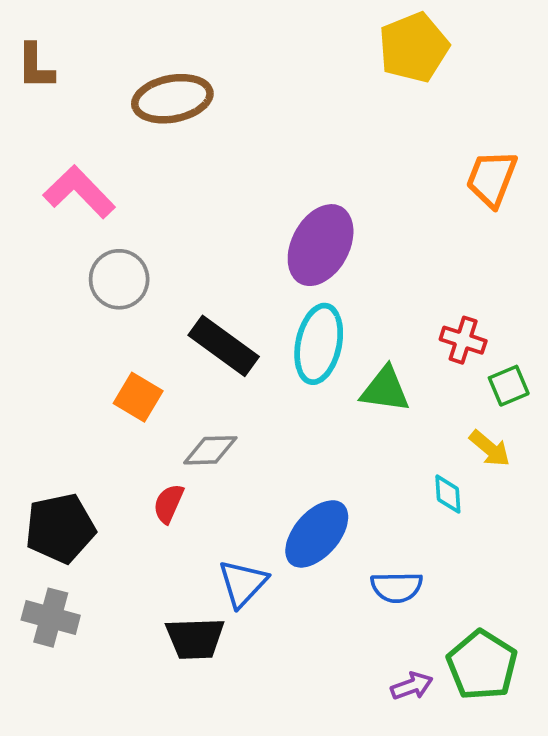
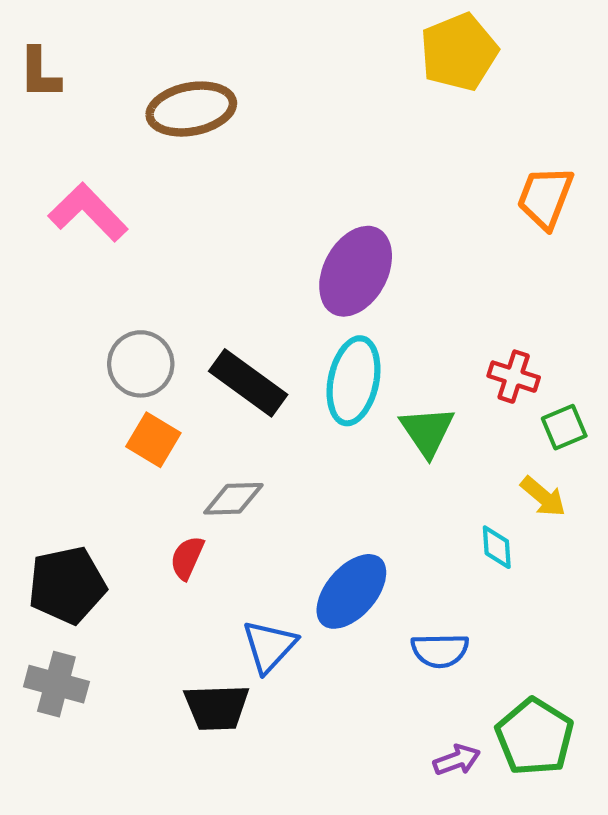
gray circle: (119, 279) -> (141, 364), moved
green triangle: (385, 389) -> (427, 431), turned 48

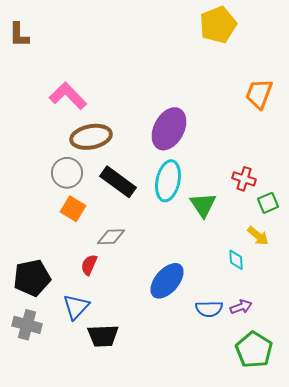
brown ellipse: (191, 109) -> (91, 137), moved
pink L-shape: (88, 212) -> (68, 96), moved
blue triangle: (269, 646) -> (76, 307), moved
purple arrow: (457, 760) -> (241, 307), moved

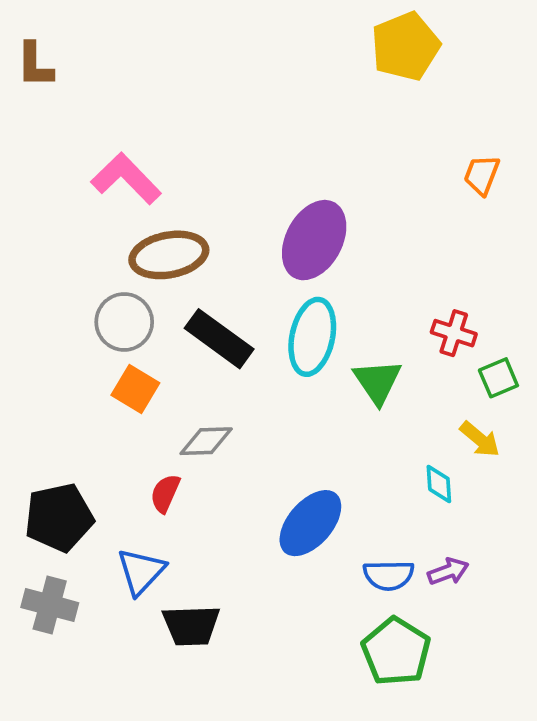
orange trapezoid: (259, 94) -> (482, 175), size x0.7
green pentagon: (254, 350) -> (396, 652), moved

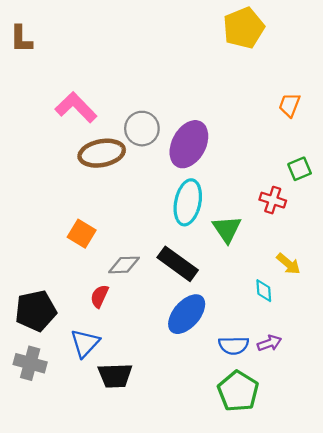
gray circle: (124, 322) -> (142, 129), moved
black rectangle: (219, 339) -> (178, 264), moved
green square: (498, 378) -> (300, 169), moved

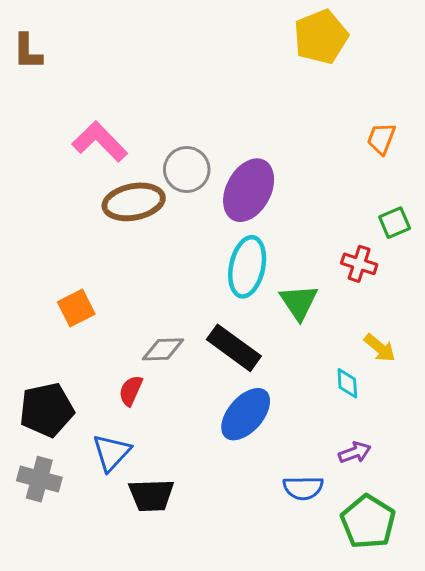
orange square: (82, 234) -> (76, 308), moved, turned 32
blue semicircle: (234, 345) -> (303, 488), moved
green pentagon: (238, 391) -> (368, 522), moved

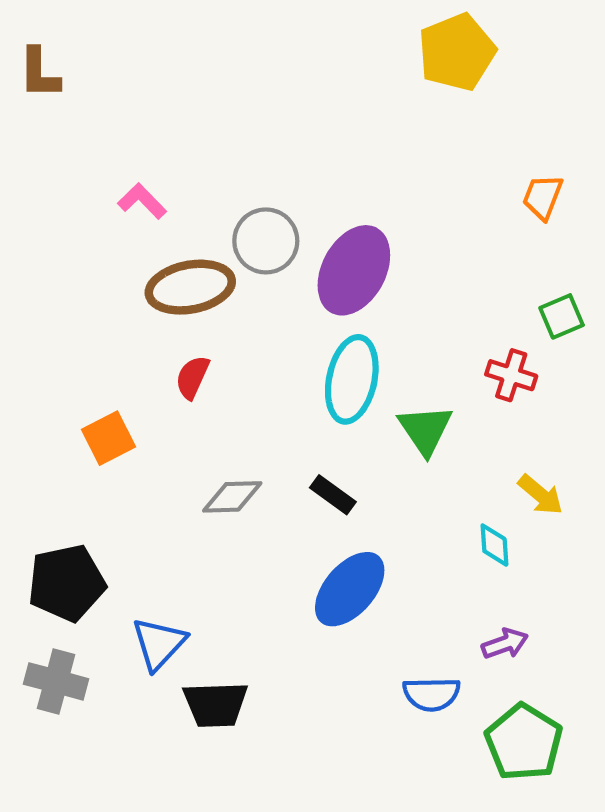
pink L-shape: (100, 142) -> (142, 201), size x0.6
black rectangle: (234, 348) -> (333, 495), size x0.6
red semicircle: (131, 391) -> (192, 377), moved

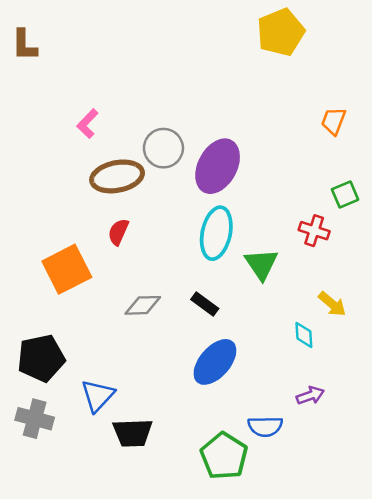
pink L-shape: (142, 201) -> (87, 124), turned -92
orange square: (108, 438) -> (67, 269), size x1.5
green pentagon: (524, 742) -> (224, 456), moved

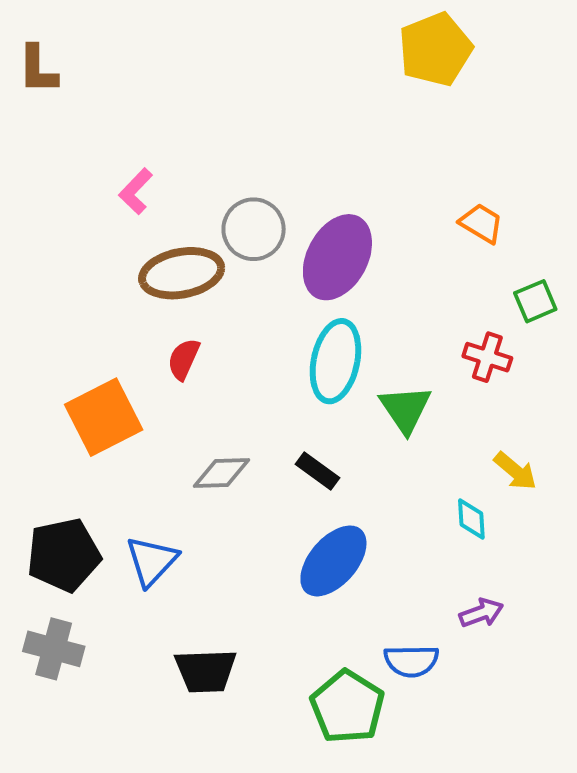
orange trapezoid: (333, 121) -> (481, 223), moved, turned 100
blue triangle: (98, 395) -> (152, 561), moved

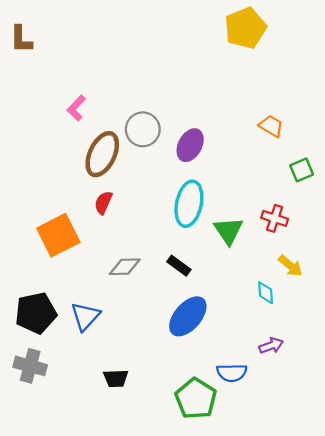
purple ellipse: (337, 257) -> (190, 145), size x0.7
brown ellipse: (182, 273) -> (102, 154), turned -54
red cross: (487, 357) -> (275, 218), moved
black trapezoid: (206, 671) -> (116, 378), size x0.7

